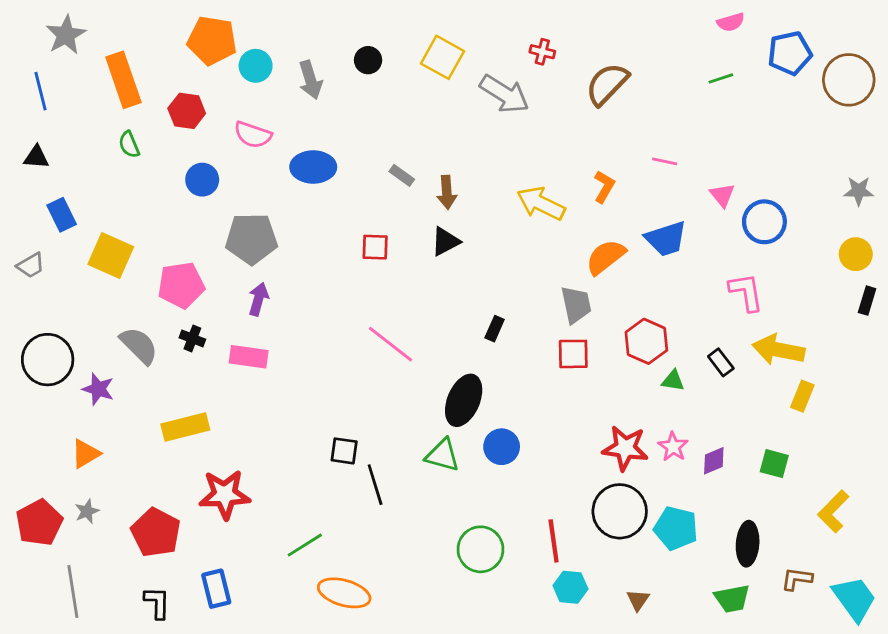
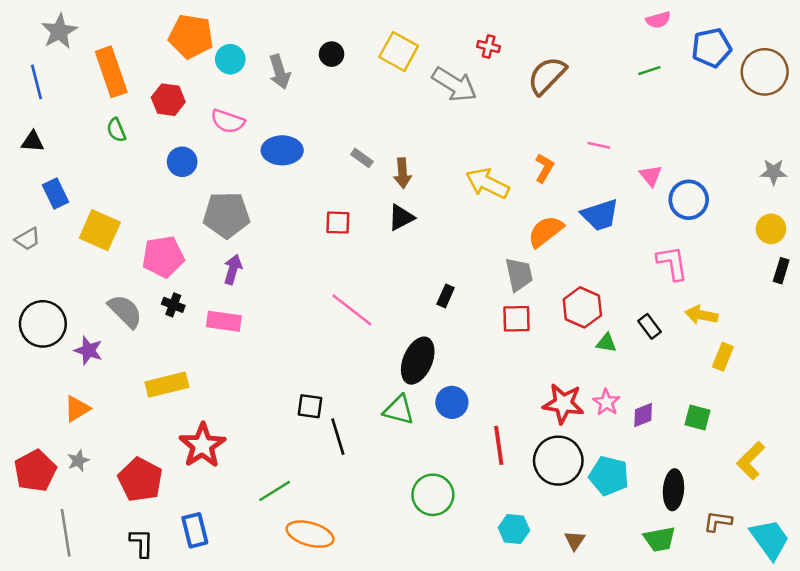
yellow arrow: (778, 350) -> (701, 315), size x0.7
red star: (225, 494) -> (202, 445), turned -30
red line: (554, 541) -> (499, 445), moved

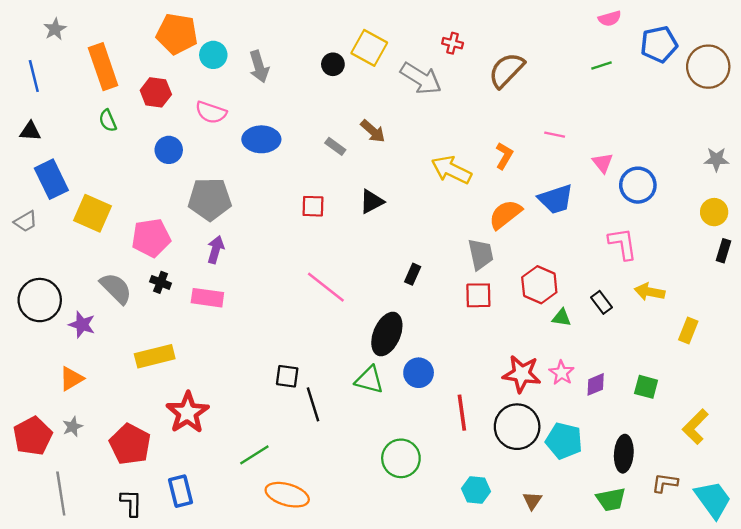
gray star: (59, 31) -> (55, 29), size x0.7
black circle: (332, 54) -> (333, 64), moved
brown arrow: (402, 173) -> (373, 131), moved, turned -44
blue rectangle: (55, 193) -> (51, 179), size x1.4
yellow rectangle: (723, 357) -> (688, 331), moved

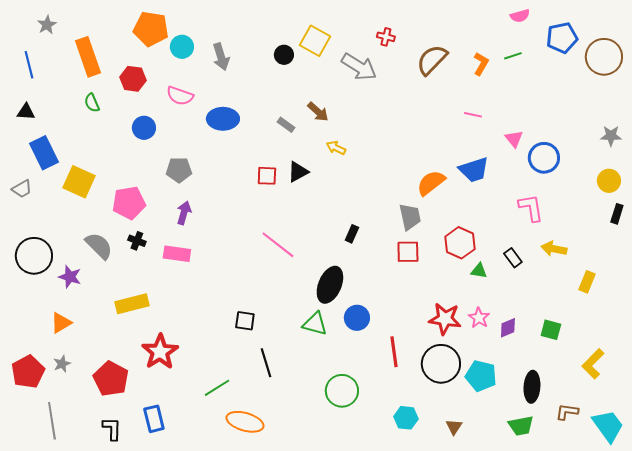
orange L-shape: (504, 156) -> (481, 64), moved
yellow arrow: (451, 170) -> (336, 148), moved, size x0.6
gray pentagon: (210, 199) -> (179, 170), size x0.7
black triangle: (372, 201) -> (298, 172), moved
black line: (313, 404) -> (266, 363), moved

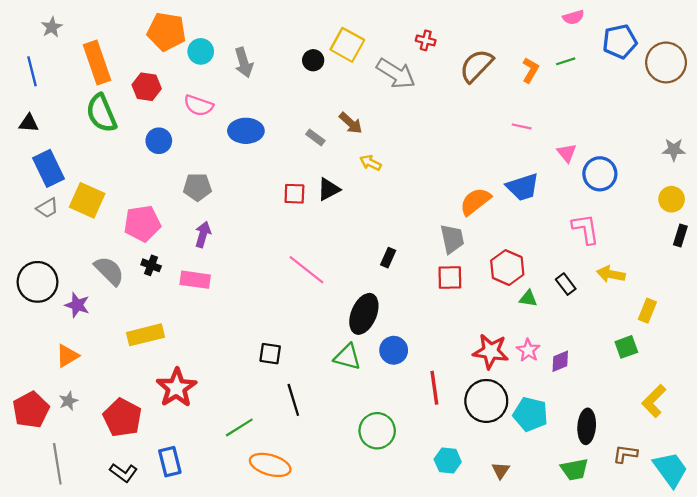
green semicircle: (92, 103) -> (101, 113), size x1.8
gray trapezoid: (22, 189) -> (47, 208), moved
green square: (551, 330) -> (626, 347), moved, turned -35
black L-shape: (112, 429) -> (124, 473), turned 125

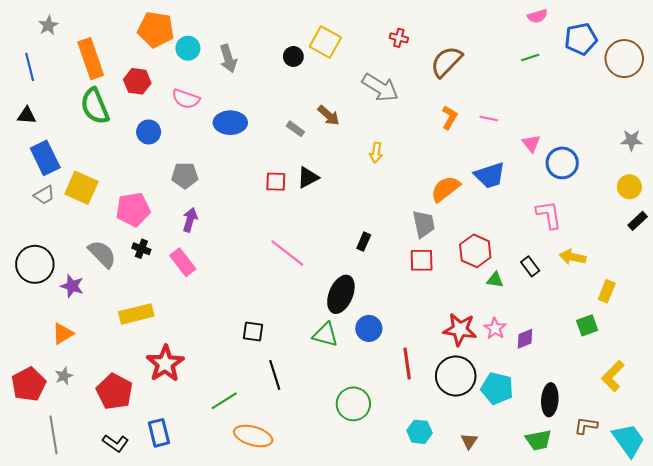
orange L-shape: (530, 70) -> (450, 117), moved
gray arrow: (396, 73) -> (380, 87), moved
yellow arrow: (371, 163) -> (376, 153), moved, turned -108
black rectangle: (680, 236) -> (638, 221), turned 30
pink rectangle: (195, 280) -> (183, 262), turned 44

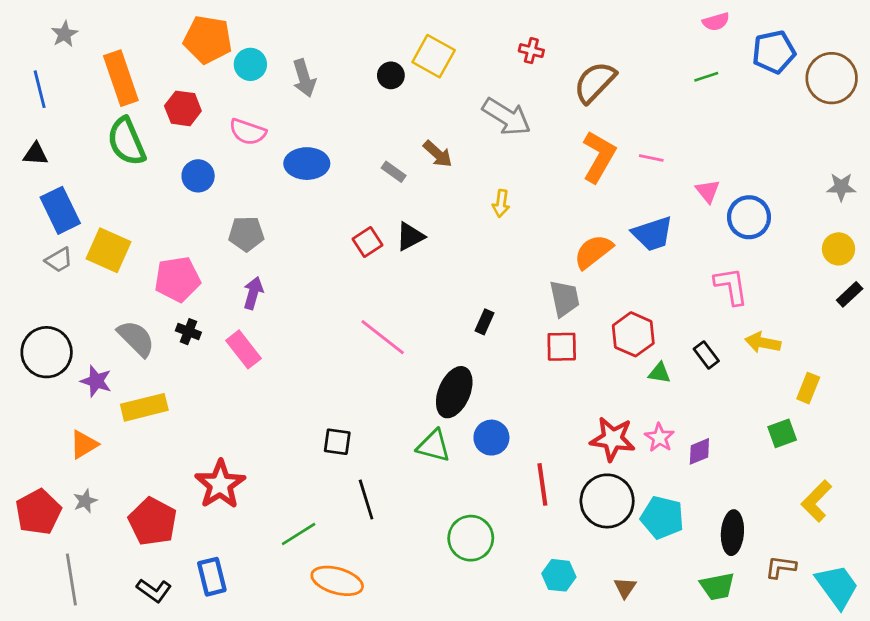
orange L-shape: (450, 117) -> (599, 157), size x1.6
red square: (276, 182) -> (367, 242), turned -35
yellow rectangle: (136, 314) -> (144, 407), moved

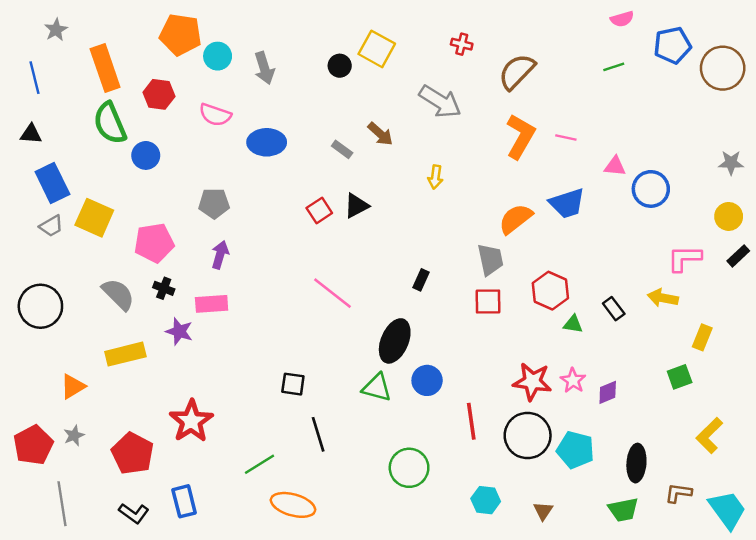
blue circle: (198, 176) -> (146, 155), moved
pink triangle: (708, 191) -> (615, 166), turned -45
pink L-shape: (731, 286) -> (684, 258), moved, turned -81
pink rectangle: (244, 349) -> (212, 304), turned -56
purple star: (96, 381) -> (179, 331), moved

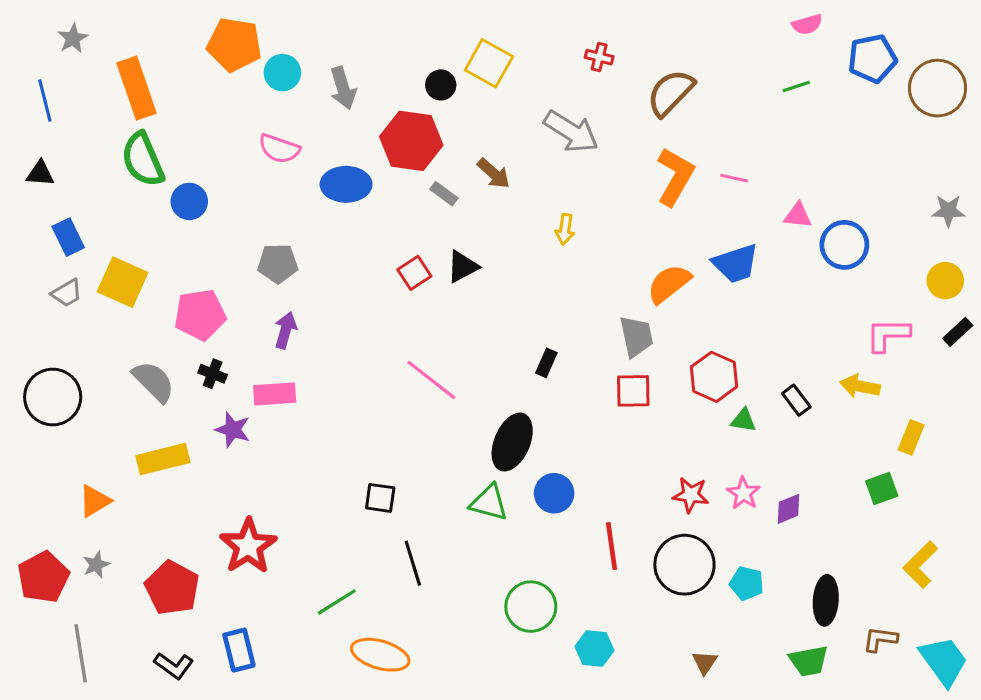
red hexagon: (159, 94) -> (411, 141), moved, size x1.5
blue rectangle: (52, 183) -> (68, 237), size x0.7
red star: (532, 382) -> (691, 495), size x0.7
cyan pentagon: (575, 450) -> (747, 583), size x0.7
cyan hexagon: (486, 500) -> (594, 648), moved

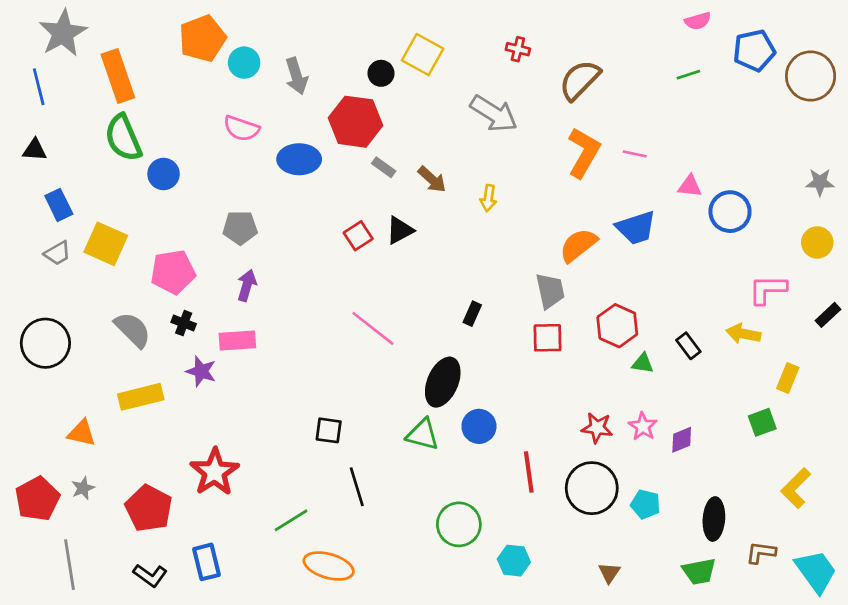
gray star: (73, 38) -> (63, 33), size x1.8
orange pentagon: (234, 45) -> (202, 38), turned -30
brown arrow: (494, 173) -> (432, 179), moved
black rectangle: (958, 332) -> (828, 315), moved
orange triangle: (95, 501) -> (82, 433), turned 44

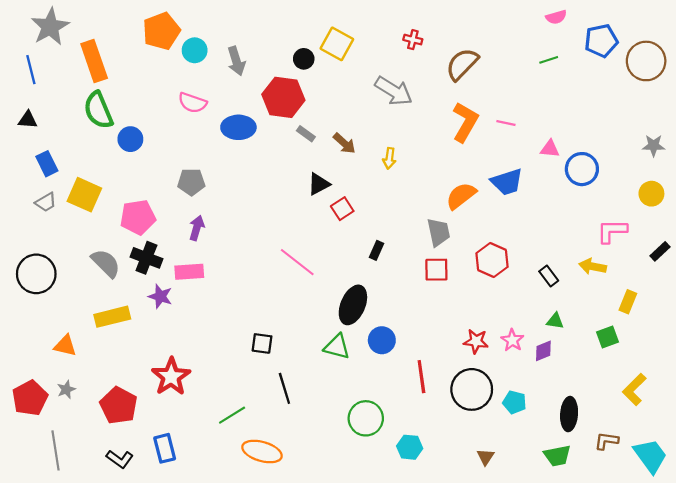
red square: (358, 236) -> (342, 209), moved
black cross: (184, 323) -> (146, 258), size x1.6
green triangle: (643, 363) -> (555, 321), moved

